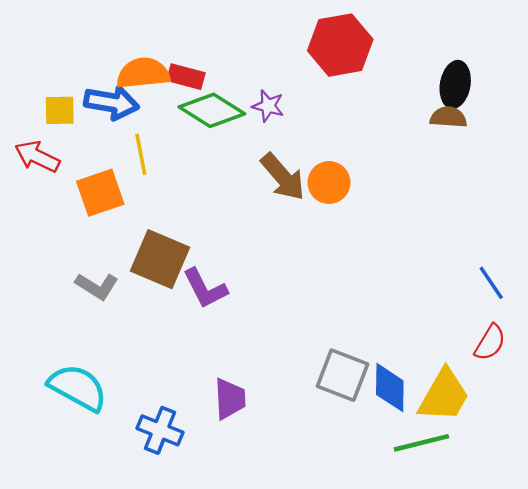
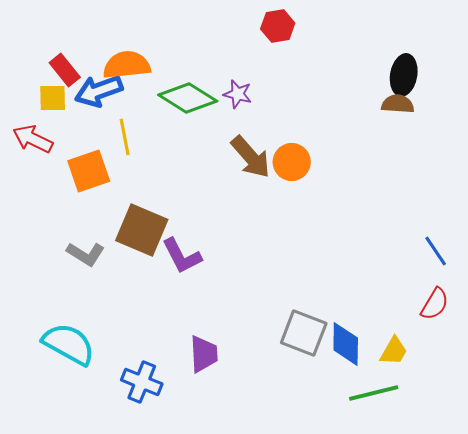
red hexagon: (340, 45) -> (278, 26), moved, size x0.6
red rectangle: (186, 77) -> (65, 70), moved, turned 36
blue arrow: (112, 103) -> (99, 91), turned 150
yellow trapezoid: (444, 395) -> (394, 351), size x0.6

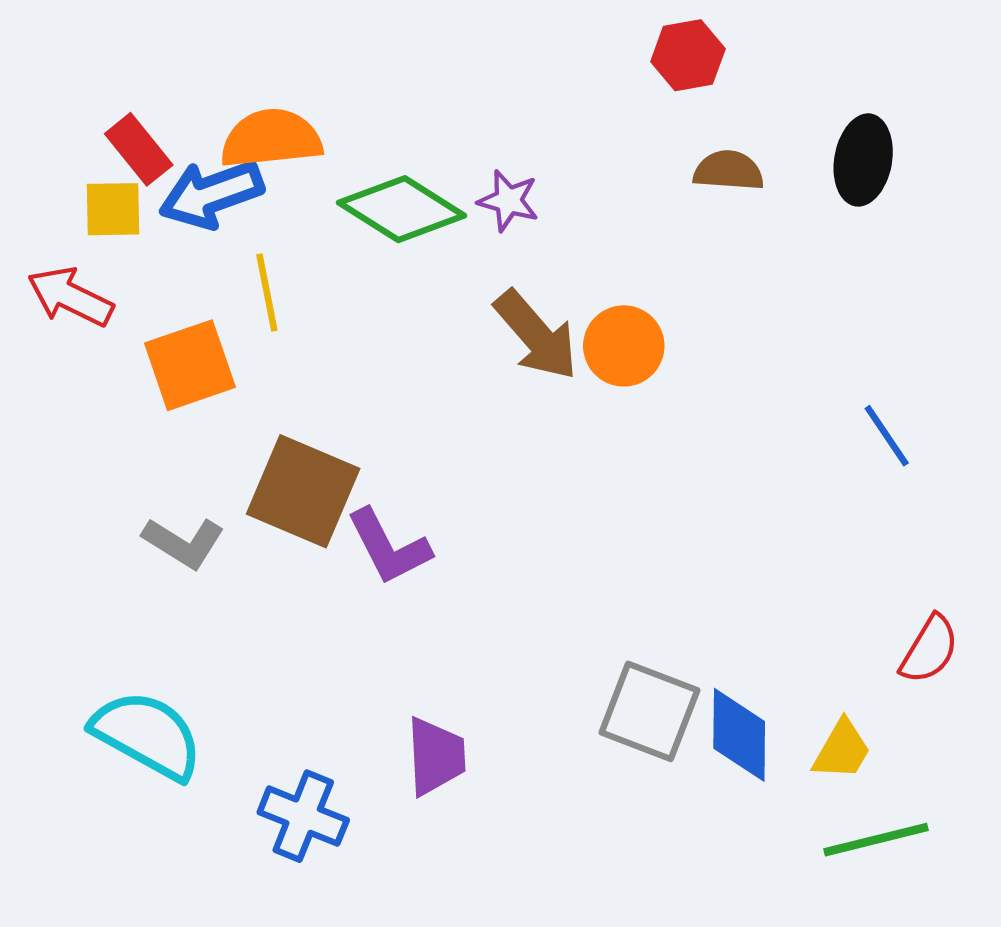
red hexagon: (278, 26) -> (688, 55), moved
brown semicircle: (398, 104) -> (729, 171), moved
blue line: (436, 251) -> (887, 436), moved
green line: (374, 393) -> (876, 840), moved

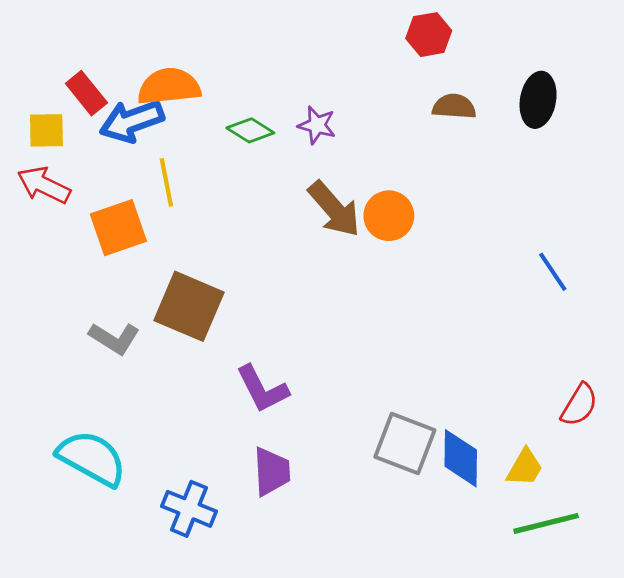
yellow square: (113, 209) -> (46, 130), moved
green diamond: (402, 209) -> (250, 130), size x0.6
purple L-shape: (389, 547) -> (262, 389), moved

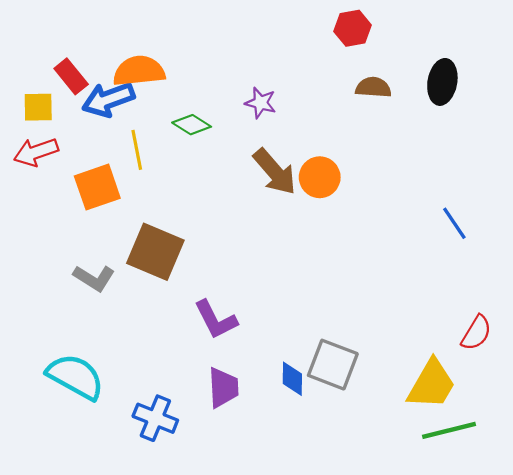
green diamond: (250, 130) -> (192, 125), moved
red arrow: (44, 185) -> (36, 152), turned -45
blue diamond: (461, 458) -> (292, 379), moved, size x0.7
yellow trapezoid: (525, 468) -> (431, 384), size x1.6

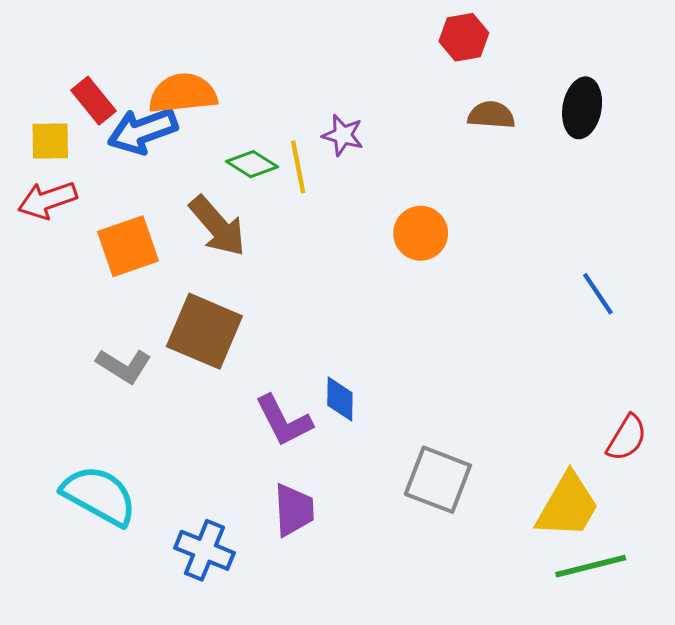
yellow line: (137, 150) -> (298, 167), moved
brown arrow: (275, 172) -> (217, 226), moved
blue diamond: (292, 379) -> (340, 399), moved

